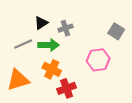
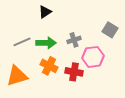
black triangle: (41, 23) -> (45, 12), moved
gray cross: (65, 28) -> (74, 40), moved
red cross: (67, 88) -> (74, 72), moved, turned 30

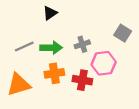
orange cross: (49, 66) -> (54, 73), turned -36

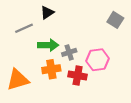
gray square: (123, 33) -> (115, 20), moved
gray cross: (82, 44) -> (69, 52), moved
gray line: (24, 47) -> (24, 28), moved

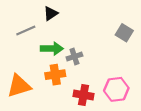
gray square: (115, 20) -> (124, 33), moved
pink hexagon: (98, 60) -> (116, 89), moved
red cross: (78, 76) -> (84, 95), moved

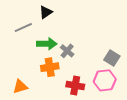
gray square: (124, 33) -> (112, 58), moved
gray cross: (74, 56) -> (67, 51), turned -32
orange triangle: (19, 86) -> (20, 87), moved, size x0.7

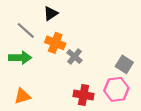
gray line: (23, 27) -> (26, 30), turned 66
green arrow: (47, 44) -> (20, 58), moved
orange cross: (50, 67) -> (55, 43), moved, turned 30

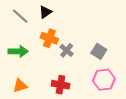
gray line: (26, 30) -> (20, 16), moved
gray square: (124, 64) -> (99, 51), moved
red cross: (84, 95) -> (60, 85), moved

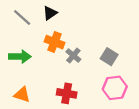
orange triangle: (20, 86) -> (22, 95), turned 35

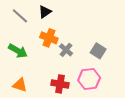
green arrow: (20, 57) -> (18, 51), turned 30
pink hexagon: (115, 88) -> (89, 79), moved

